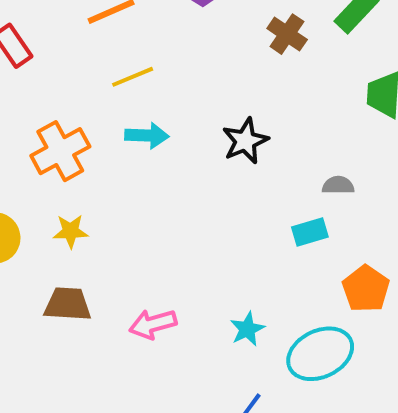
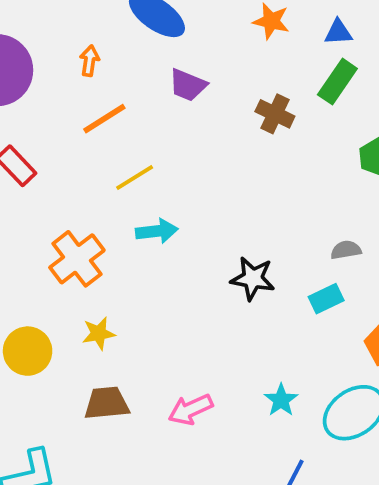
black star: (245, 141) -> (253, 278), moved, turned -30

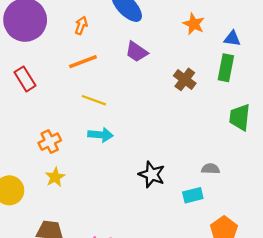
green rectangle: (337, 82) -> (226, 68), turned -35
yellow line: (135, 178) -> (94, 100), turned 40
orange cross: (77, 259) -> (50, 142), size x0.7
yellow star: (99, 333) -> (55, 177), moved, turned -30

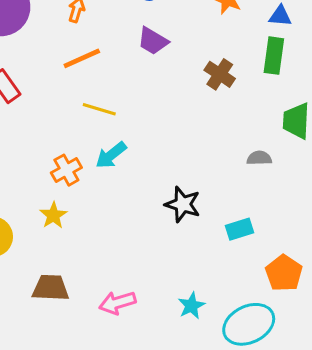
cyan arrow: (101, 135) -> (111, 155), turned 140
orange cross: (50, 142) -> (66, 170), moved
gray semicircle: (210, 169) -> (259, 158), moved

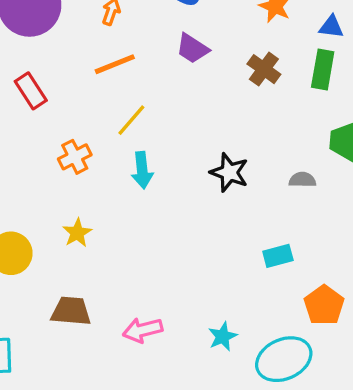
brown cross: (220, 74) -> (264, 69), moved
yellow line: (99, 109) -> (131, 120), turned -68
cyan arrow: (111, 155) -> (142, 170), turned -60
orange cross: (66, 170) -> (75, 157), moved
black star: (183, 204) -> (229, 172), moved

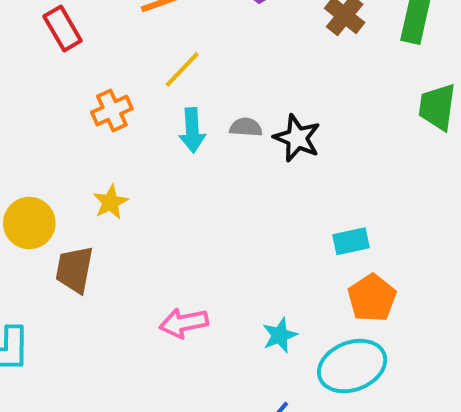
gray semicircle: (302, 180) -> (246, 127), moved
orange pentagon: (324, 305) -> (372, 298), moved
brown trapezoid: (71, 311) -> (74, 270), moved, turned -87

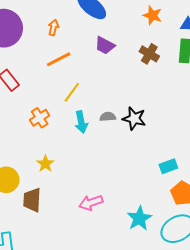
pink arrow: (184, 323) -> (91, 203), moved
cyan star: (280, 335) -> (139, 218), size x1.4

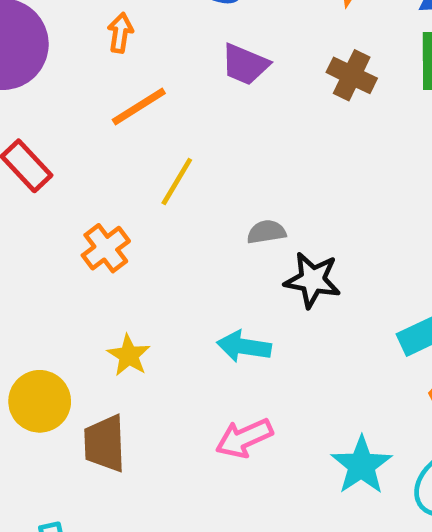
black star: (134, 119) -> (312, 280), moved
cyan arrow: (81, 122) -> (244, 346), moved, turned 115

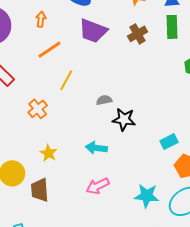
purple trapezoid: (245, 64) -> (93, 31), size x1.4
brown cross: (352, 75) -> (137, 34), turned 36
cyan star: (361, 465) -> (147, 196), turned -30

